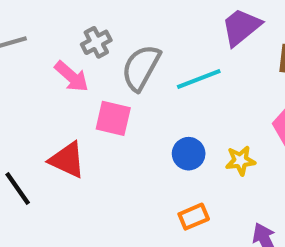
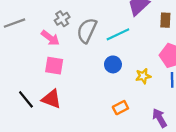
pink square: (113, 118) -> (54, 66), moved
blue circle: (189, 154) -> (113, 64), moved
red triangle: (67, 160) -> (51, 99), moved

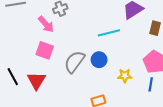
gray semicircle: (87, 31) -> (74, 62), moved
red triangle: (51, 99) -> (36, 81), turned 30

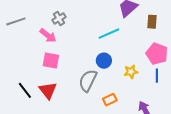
gray semicircle: (74, 62) -> (88, 81), moved

